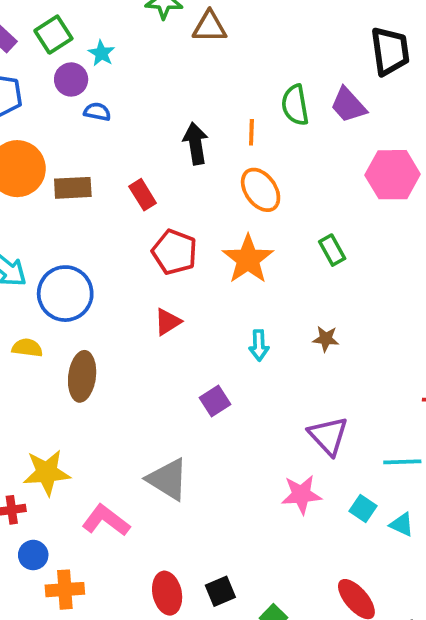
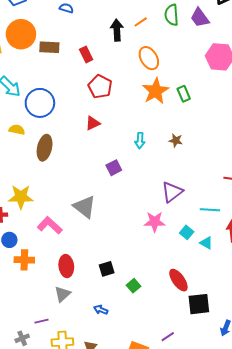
orange line: (251, 132) -> (141, 22), moved, turned 48
orange star: (248, 259) -> (156, 91), moved
purple triangle: (328, 436) -> (172, 192), turned 30
red ellipse: (167, 593) -> (66, 266), moved

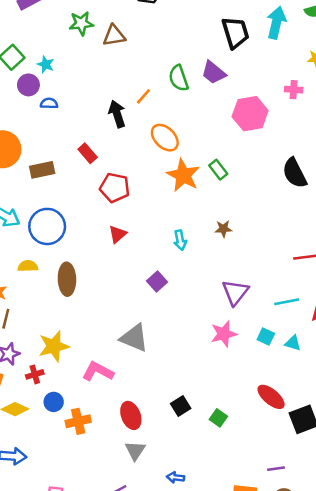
brown rectangle: (49, 47) -> (42, 170), moved
blue arrow: (101, 310) -> (176, 477), moved
purple line: (168, 337) -> (276, 469), turned 40

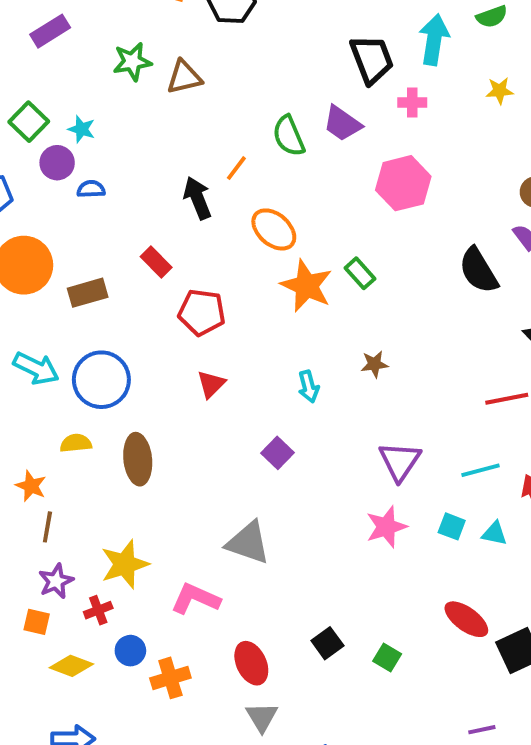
pink cross: (294, 90) -> (412, 103), moved

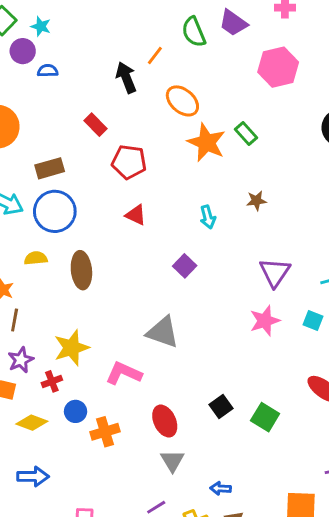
brown rectangle: (88, 293) -> (50, 168), moved
red triangle: (211, 384) -> (136, 215), turned -50
green square: (387, 657) -> (265, 417), size x1.4

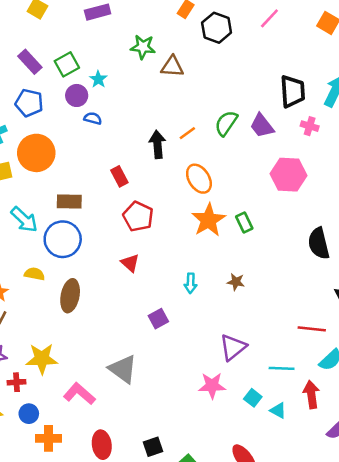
green semicircle: (194, 32) -> (226, 123), turned 40

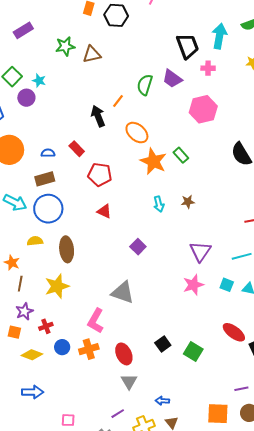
blue semicircle: (93, 118) -> (48, 153), moved
cyan arrow: (191, 283) -> (159, 204), moved
yellow star: (42, 359) -> (57, 286), moved
pink L-shape: (79, 394) -> (96, 321), turned -85
orange cross: (48, 438) -> (89, 349), moved

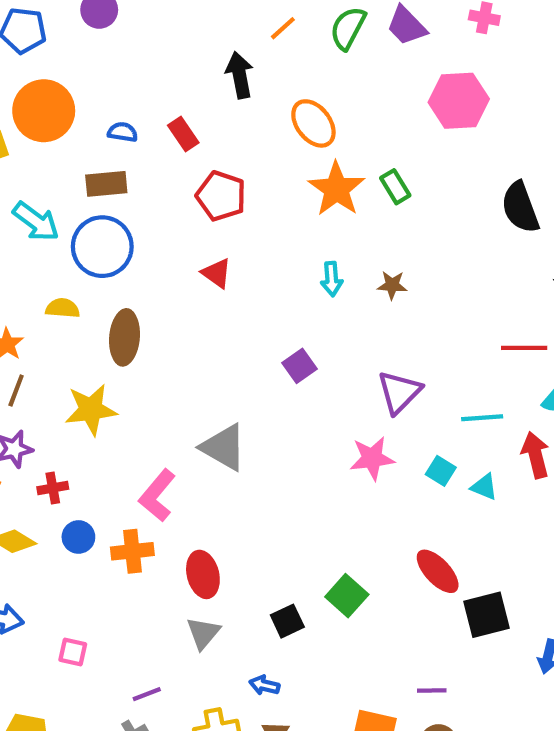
orange line: (118, 101) -> (283, 28), moved
purple square: (138, 247) -> (300, 366), moved
black square: (163, 344) -> (287, 621), moved
purple line: (118, 414) -> (147, 694), moved
pink square: (68, 420) -> (73, 652), moved

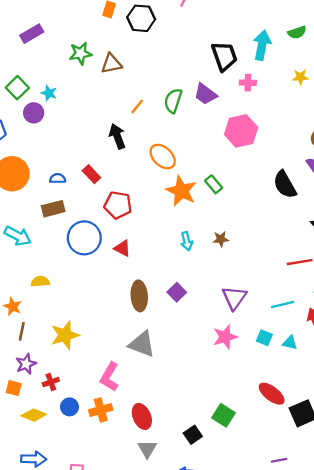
blue circle: (102, 247) -> (84, 238), moved
brown ellipse: (125, 337) -> (139, 296), moved

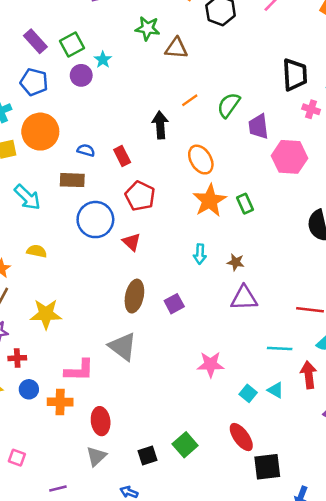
purple trapezoid: (205, 94) -> (258, 126), moved, turned 30
purple triangle: (234, 298) -> (244, 298), moved, turned 36
cyan square: (264, 338) -> (248, 393), moved
pink L-shape: (109, 377) -> (79, 370), turned -136

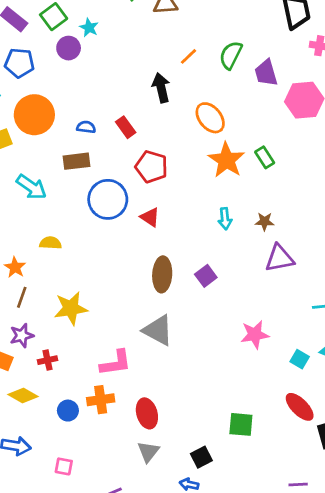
blue circle: (29, 389) -> (68, 411), moved
green square: (185, 445) -> (241, 424), turned -35
black square: (148, 455) -> (201, 457), moved

